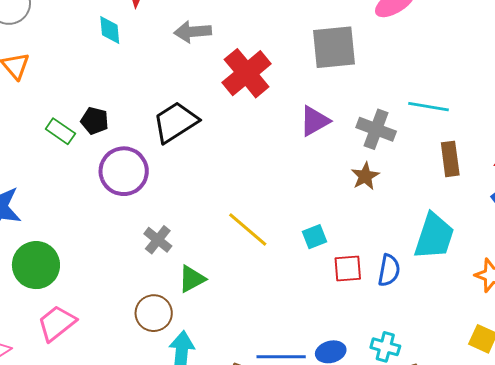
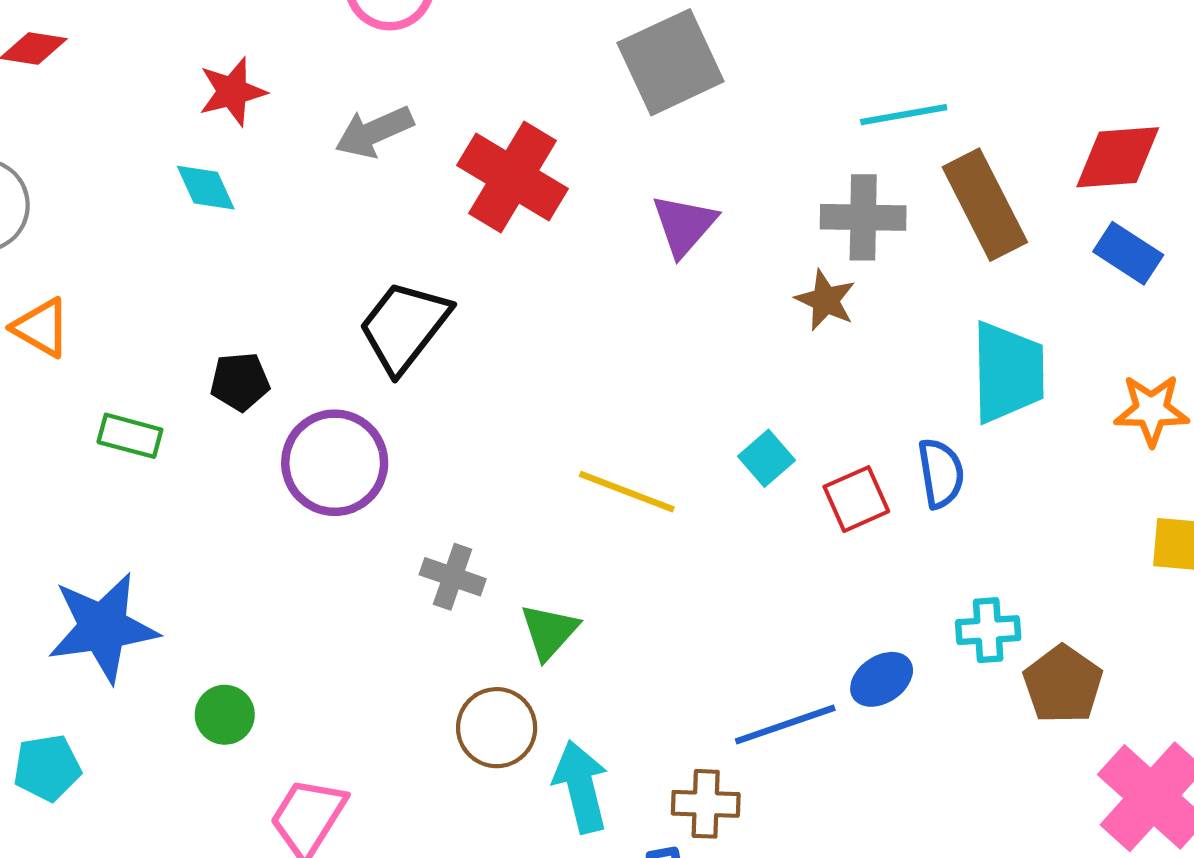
gray cross: (376, 129) -> (863, 217), moved
green rectangle: (60, 131) -> (130, 436), moved
brown rectangle: (450, 159) -> (985, 205), size x1.4
green circle: (36, 265) -> (225, 715), size x0.6

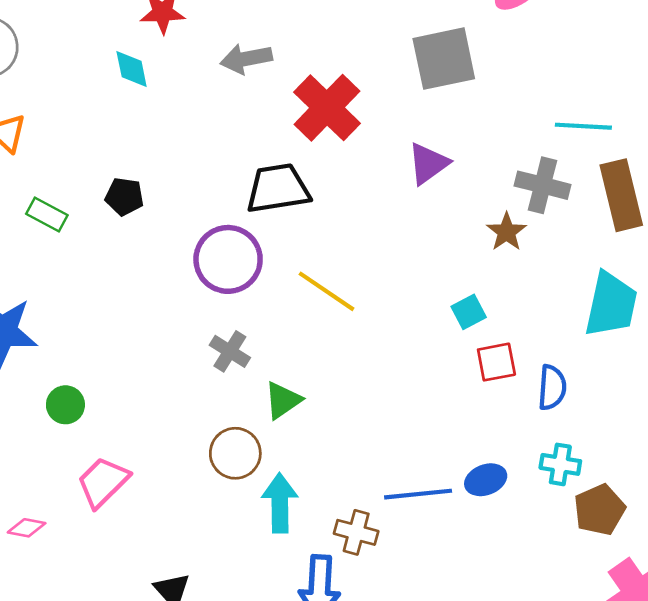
black trapezoid: (404, 327) -> (278, 188), moved, turned 30
cyan square: (766, 458) -> (469, 312), moved
purple circle: (335, 463) -> (228, 259), moved
blue semicircle: (941, 473) -> (552, 387), moved
yellow line: (627, 492) -> (326, 291), moved

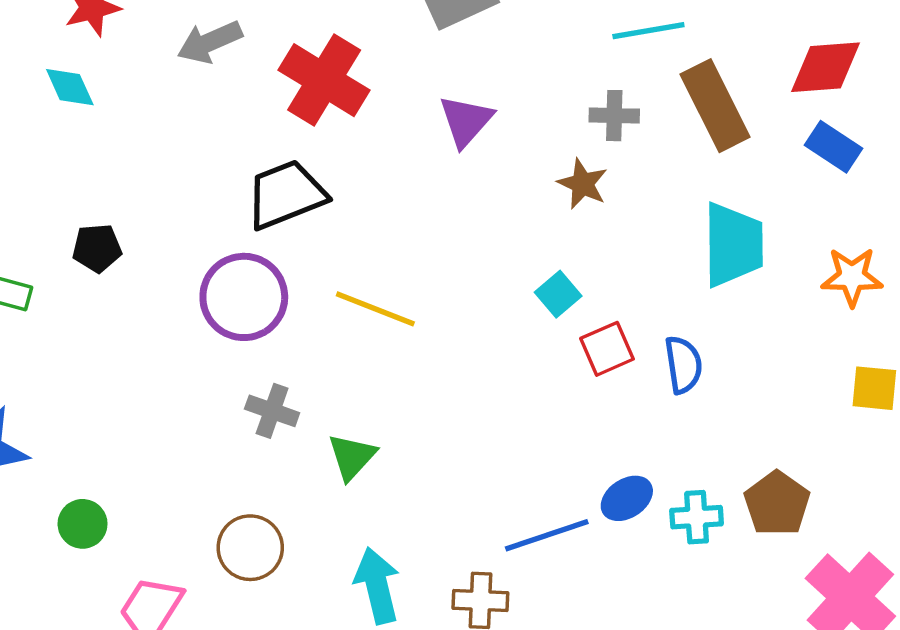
gray cross: (542, 185) -> (614, 116), size x0.7
brown circle: (235, 453) -> (250, 548), moved
cyan cross: (560, 464) -> (697, 517), moved

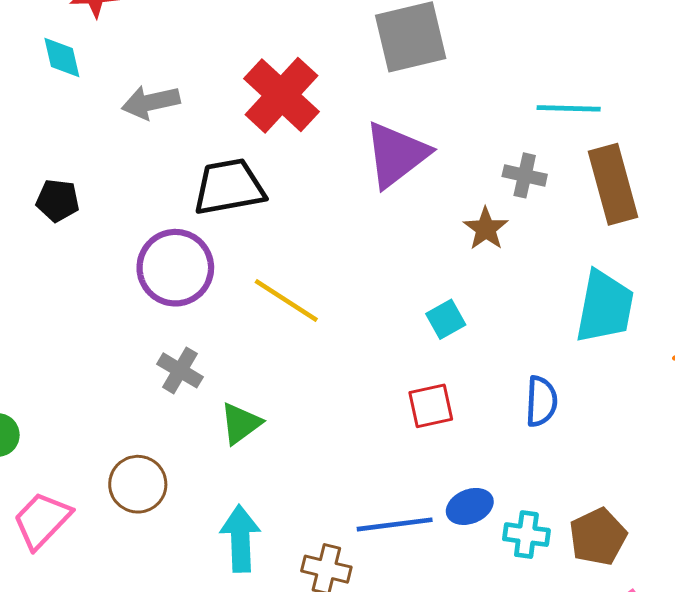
gray arrow: (210, 42) -> (151, 102), moved
purple triangle: (466, 121) -> (396, 155), size x1.4
red square: (607, 349) -> (431, 406), moved

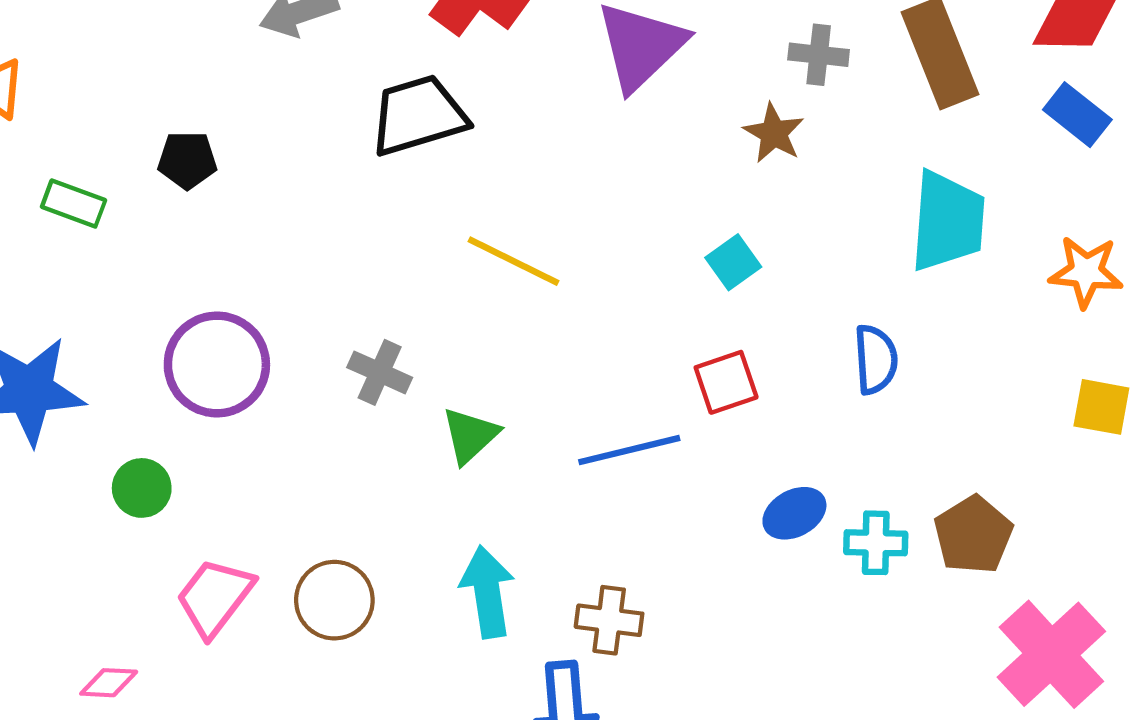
purple circle: (175, 268) -> (217, 364), moved
brown circle: (138, 484) -> (334, 600), moved
blue line: (395, 524) -> (629, 450), moved

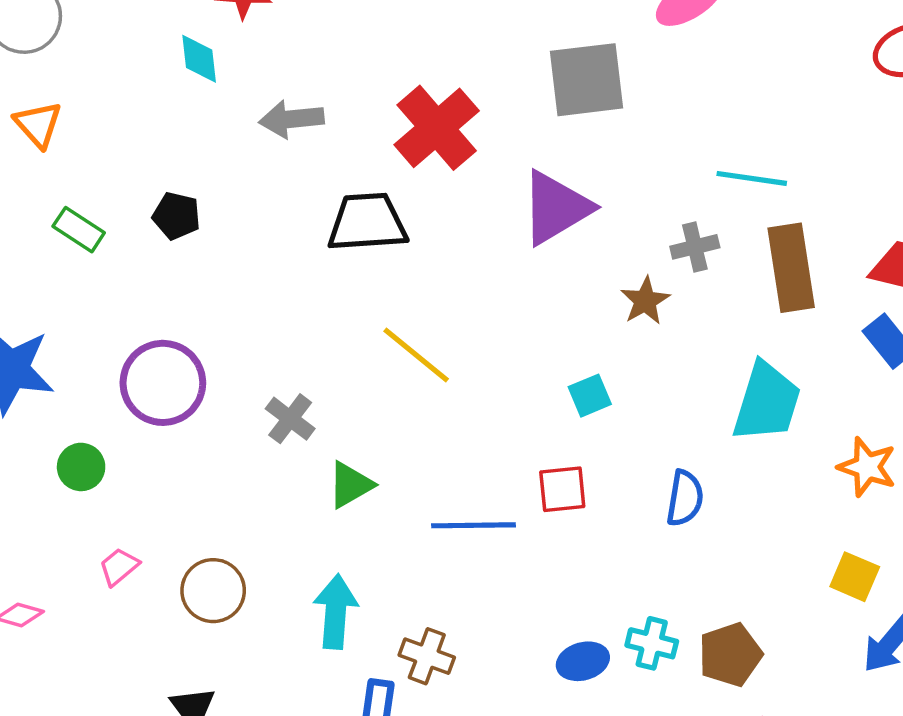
gray cross: (819, 55) -> (695, 247), turned -33
blue ellipse: (794, 513) -> (583, 661), moved
pink trapezoid: (215, 597) -> (119, 567), size x0.6

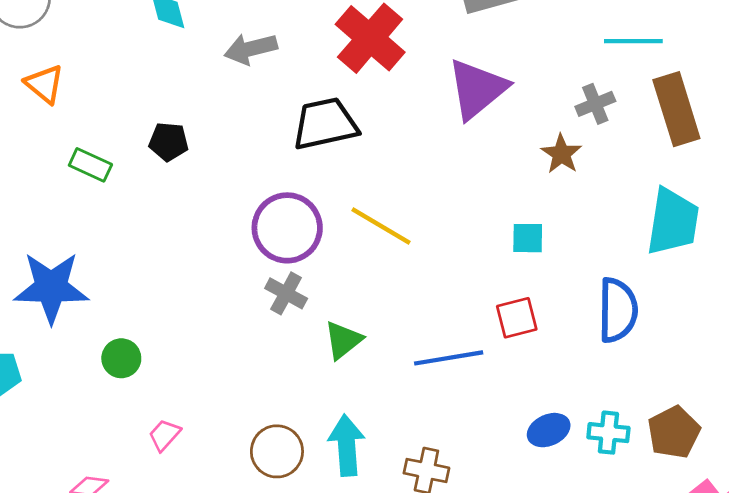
purple circle: (163, 383) -> (287, 228), moved
cyan square: (590, 396) -> (528, 238), turned 32
blue semicircle: (685, 498) -> (618, 310), size x1.4
brown circle: (213, 591) -> (277, 451), moved
blue ellipse: (583, 661) -> (549, 430), moved

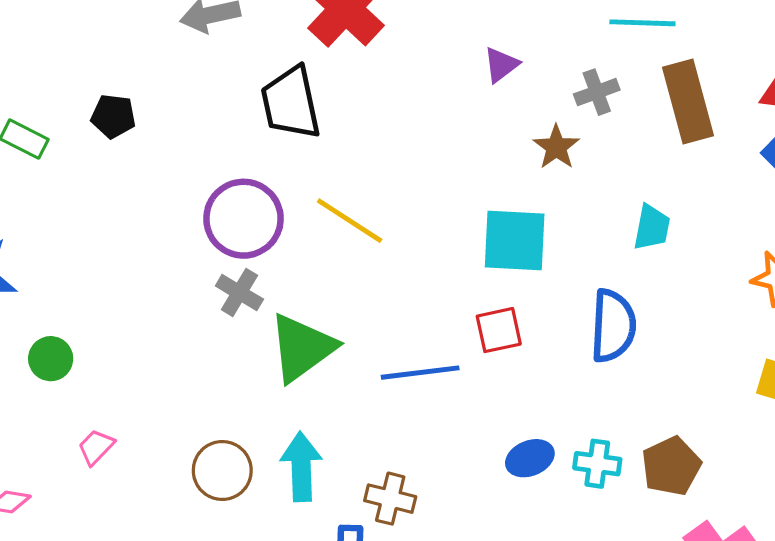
purple triangle: (477, 89) -> (501, 65), moved, size x0.5
black trapezoid: (325, 124) -> (291, 103), turned -92
cyan trapezoid: (673, 222) -> (652, 227), moved, size x0.6
cyan square: (528, 238) -> (515, 241), size x1.8
green triangle: (343, 340) -> (302, 348), size x1.6

